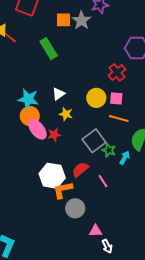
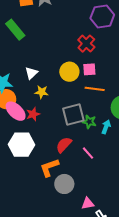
gray square: (94, 141) -> (73, 114), turned 30
white hexagon: (52, 176) -> (22, 145), moved

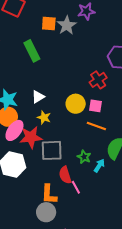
pink ellipse: (16, 111) -> (14, 130), turned 70
red star: (33, 114) -> (31, 137), size x1.6
gray square: (73, 114) -> (52, 150), moved
red semicircle: (64, 145) -> (65, 175), moved, turned -72
orange L-shape: (49, 168) -> (49, 194), moved, turned -80

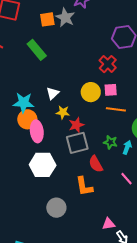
pink ellipse: (14, 130) -> (37, 131), turned -30
red star: (31, 137) -> (76, 125), moved, size x0.7
pink line: (76, 187) -> (127, 179), moved
gray circle: (46, 212) -> (56, 208), moved

